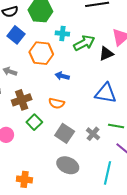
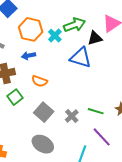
cyan cross: (62, 33) -> (55, 36), moved, turned 32
blue arrow: (62, 76) -> (29, 56), moved, turned -32
blue triangle: (106, 93) -> (81, 58), moved

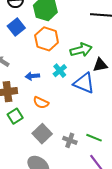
orange hexagon: (31, 29) -> (47, 39), moved
cyan cross: (55, 36) -> (60, 71), moved
gray cross: (72, 116) -> (70, 140), turned -32

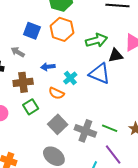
blue square: (16, 27) -> (32, 31), moved, turned -30
cyan cross: (60, 71) -> (70, 78), moved
gray cross: (70, 140) -> (85, 131), size x1.5

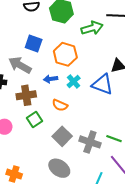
orange hexagon: (62, 29) -> (65, 54), moved
green arrow: (96, 40) -> (92, 28), moved
gray arrow: (18, 52) -> (20, 65), size x1.6
cyan cross: (70, 78) -> (74, 82), moved

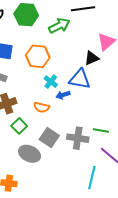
blue arrow: (51, 79) -> (63, 95), moved
gray ellipse: (59, 168) -> (30, 154), moved

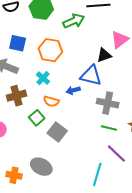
cyan cross: (51, 82) -> (43, 78), moved
green square: (19, 126) -> (37, 118), moved
gray cross: (78, 138) -> (108, 103), moved
gray ellipse: (30, 154) -> (41, 167), moved

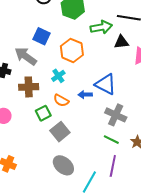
black triangle: (104, 55) -> (121, 42), moved
purple line: (116, 153) -> (113, 166), turned 45
gray ellipse: (41, 167) -> (63, 165), moved

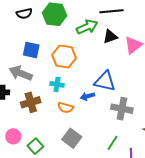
cyan cross: (58, 76) -> (57, 84), turned -32
green square: (43, 113) -> (35, 146), moved
green line: (111, 140) -> (113, 143), moved, turned -70

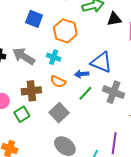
gray arrow: (21, 73) -> (24, 56), moved
brown cross: (31, 102) -> (31, 91), moved
green line: (113, 143) -> (85, 93), moved

